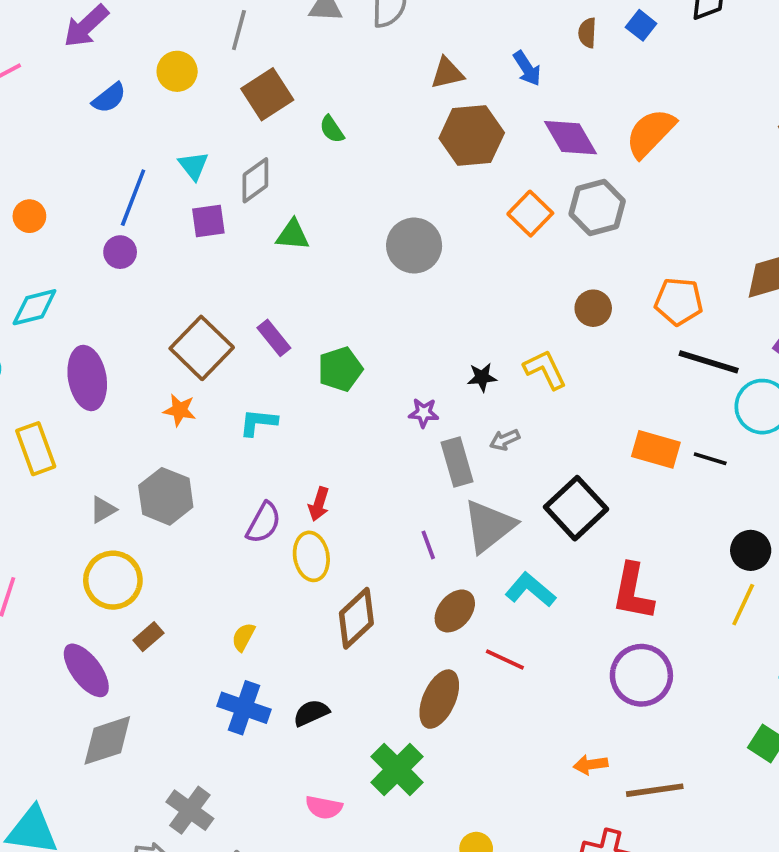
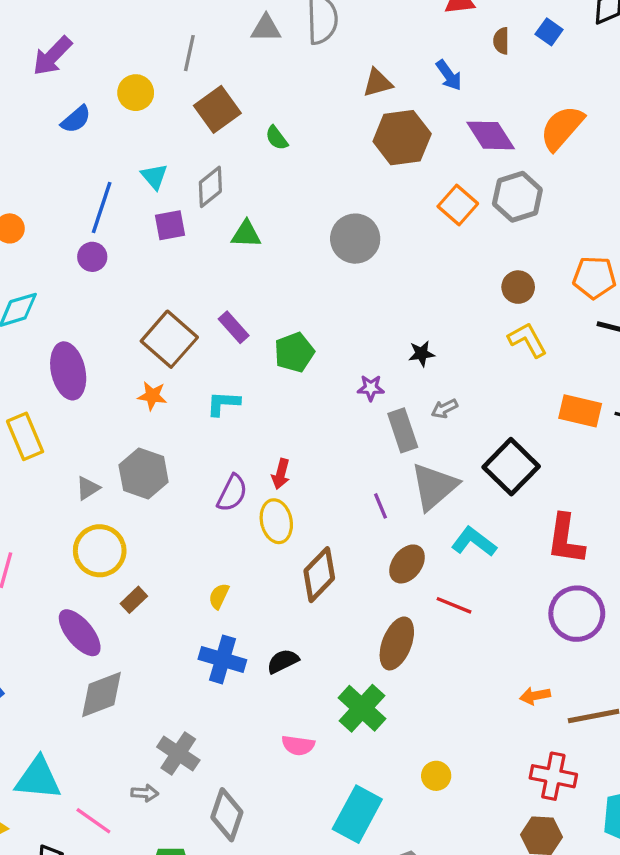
yellow L-shape: (545, 369) -> (527, 340), moved

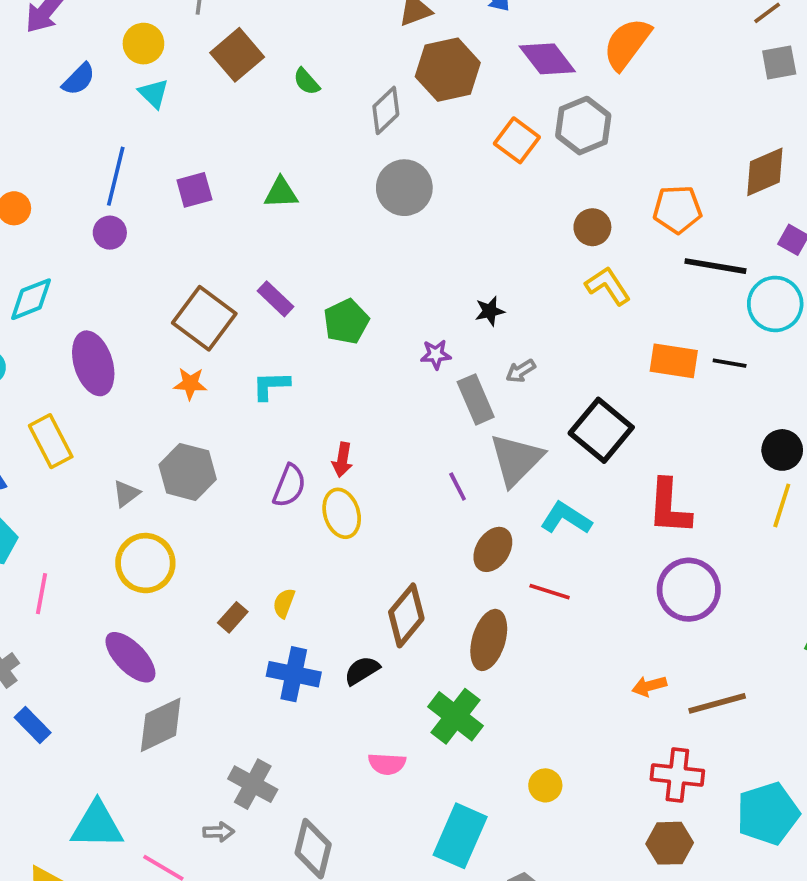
cyan triangle: (154, 176) -> (154, 93), moved
gray diamond: (210, 187) -> (386, 110), moved
brown diamond: (319, 575) -> (406, 615), moved
brown rectangle: (134, 600) -> (233, 617), moved

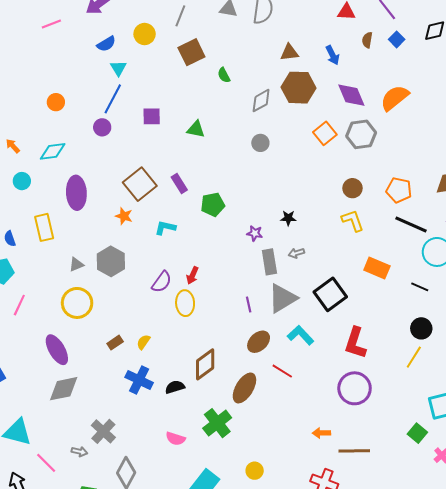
cyan triangle: (154, 93) -> (118, 68), moved
gray circle: (404, 188) -> (260, 143), size x0.6
black line: (730, 363) -> (420, 287), moved

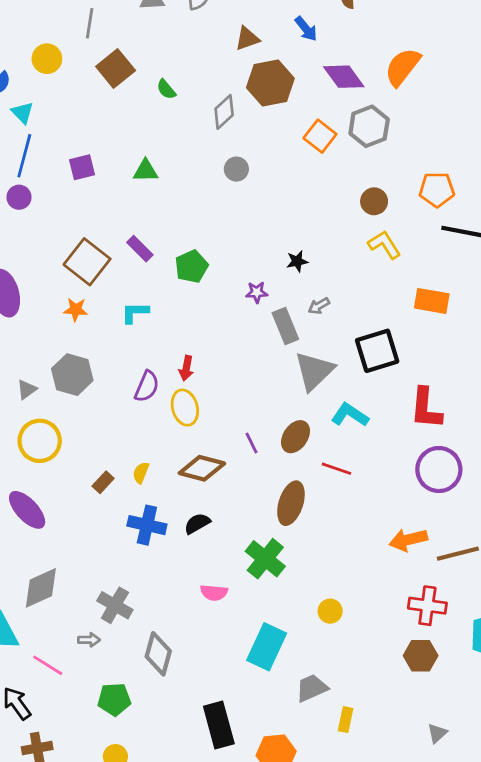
black square: (330, 294) -> (377, 351), turned 32
purple line: (249, 305) -> (252, 443), moved
brown diamond: (205, 364) -> (202, 468), moved, turned 64
gray diamond: (64, 389) -> (41, 588), moved
orange arrow: (321, 433) -> (408, 540), size x1.5

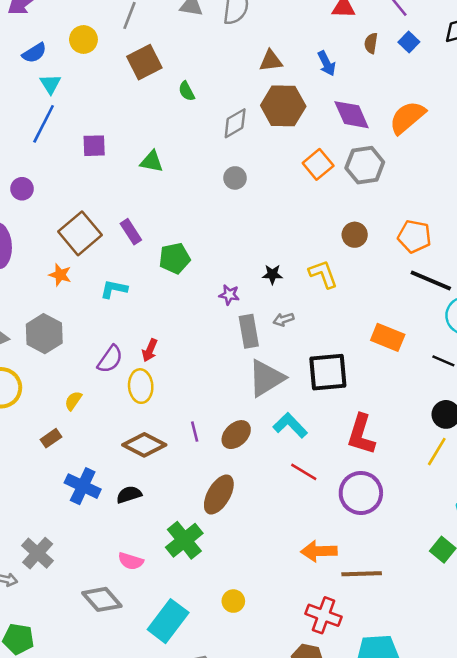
purple circle: (19, 197) -> (22, 189), moved
yellow L-shape: (384, 245) -> (323, 274), moved
red line: (336, 469) -> (304, 472), moved
yellow semicircle: (141, 473) -> (73, 401), moved
gray diamond: (158, 654) -> (102, 599), moved, turned -69

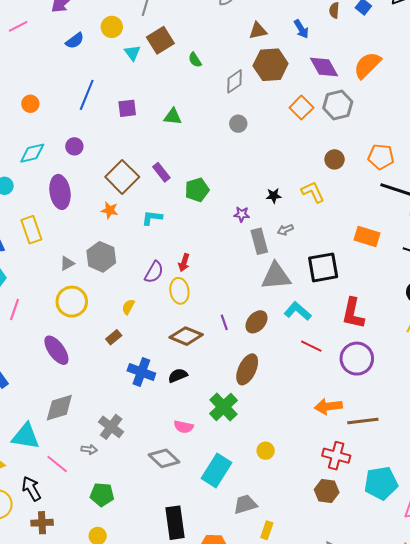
cyan triangle: (50, 84) -> (132, 53), moved
gray triangle: (266, 378) -> (276, 276), turned 32

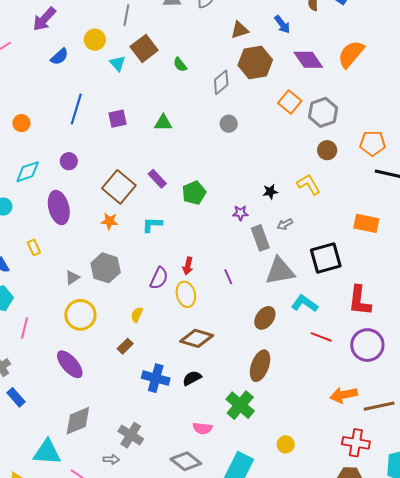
gray hexagon: (338, 105) -> (323, 112), moved
yellow rectangle: (31, 230) -> (34, 247), size x0.6
purple line: (224, 322) -> (228, 277), moved

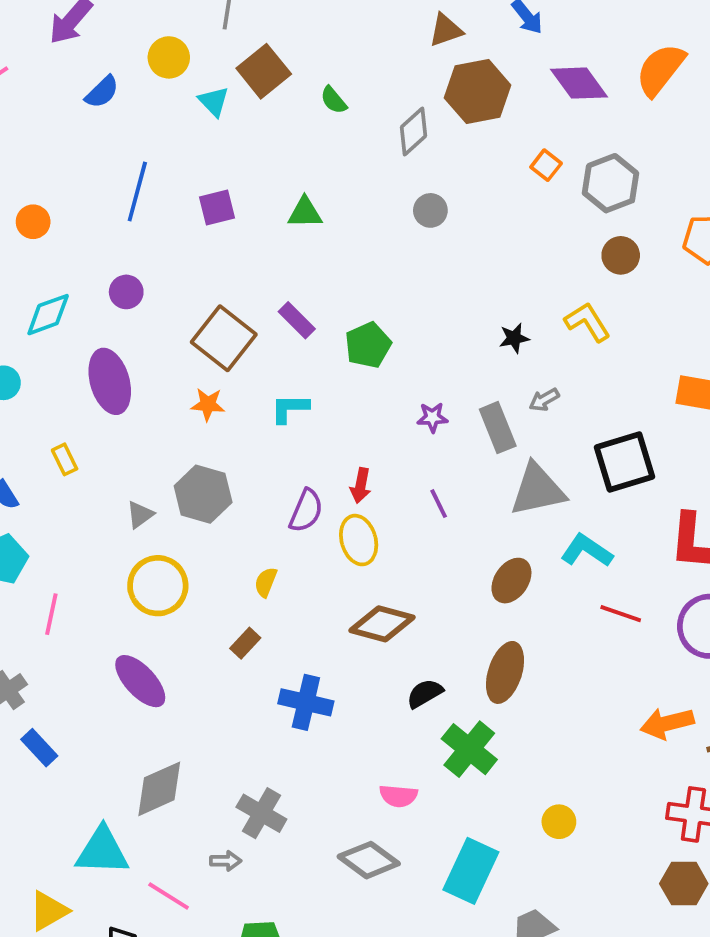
orange square: (290, 102) -> (546, 165), size x0.7
purple star: (240, 213) -> (432, 417), moved
black semicircle: (192, 378) -> (425, 693), moved

